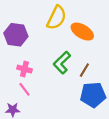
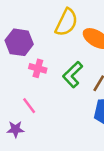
pink cross: (24, 69) -> (38, 68), moved

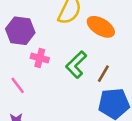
pink line: (29, 106) -> (18, 85), moved

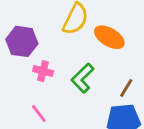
brown line: (103, 74) -> (126, 88), moved
pink line: (18, 85) -> (39, 113), moved

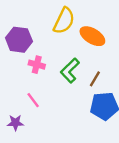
brown line: (126, 88) -> (95, 79), moved

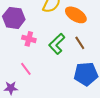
brown line: (95, 79) -> (80, 43), moved, turned -64

